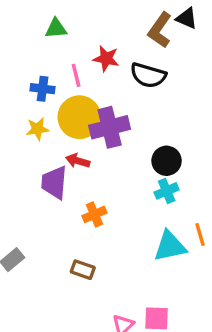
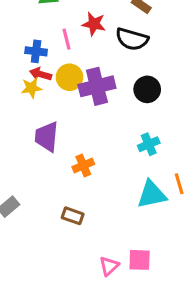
yellow circle: (79, 117) -> (70, 77), size x0.7
red arrow: (78, 161) -> (41, 74), moved
black circle: (167, 161) -> (147, 89), moved

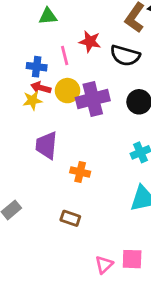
orange cross: (83, 166) -> (80, 172), turned 36

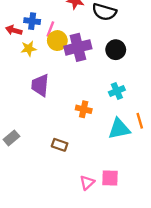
pink line: (65, 55) -> (50, 29), moved, turned 35
red arrow: (41, 88) -> (14, 30), moved
orange cross: (80, 172) -> (84, 109), moved

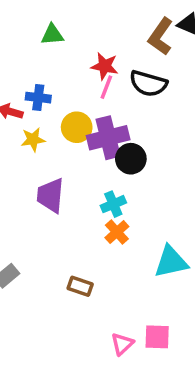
pink line: (50, 29) -> (106, 87), moved
black circle: (116, 50) -> (131, 159), moved
cyan cross: (117, 91) -> (113, 204), moved
orange cross: (84, 109) -> (117, 232), turned 35

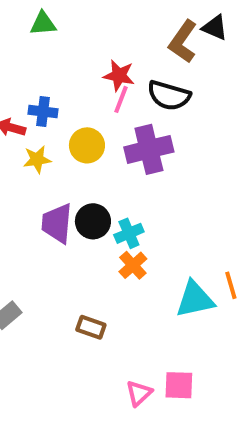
green triangle: (52, 35) -> (43, 24), moved
purple cross: (108, 138) -> (149, 149), moved
black circle: (131, 159) -> (93, 221), moved

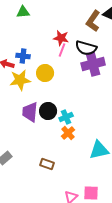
purple cross: (149, 149) -> (93, 64), moved
yellow star: (37, 159) -> (20, 80), size x1.5

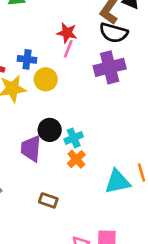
black semicircle: (86, 48) -> (114, 33), moved
blue cross: (23, 56) -> (27, 59), moved
purple trapezoid: (30, 112) -> (31, 149), moved

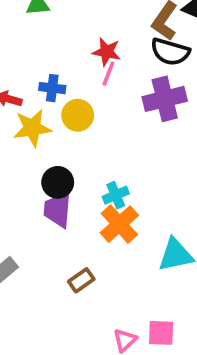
black circle: (50, 130) -> (58, 182), moved
orange cross: (76, 159) -> (119, 224), size x1.5
brown rectangle: (48, 200) -> (81, 280), turned -54

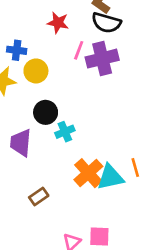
pink line: (108, 74) -> (79, 50), moved
black circle: (58, 182) -> (46, 112), moved
orange cross: (119, 224) -> (88, 173), moved

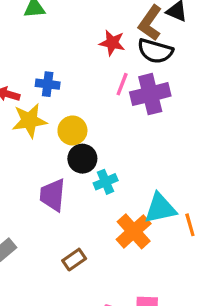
red star: (58, 23) -> (112, 43), moved
yellow circle: (36, 71) -> (72, 130), moved
cyan triangle: (110, 177) -> (160, 208), moved

